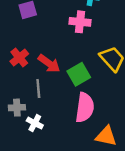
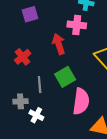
red arrow: (49, 63) -> (59, 44), moved, turned -144
green square: (79, 74) -> (65, 77), moved

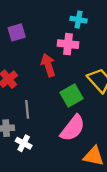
green square: (65, 77) -> (71, 95), moved
pink semicircle: (81, 101) -> (73, 128), turned 30

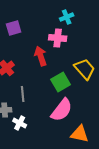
cyan cross: (78, 20) -> (67, 17), turned -32

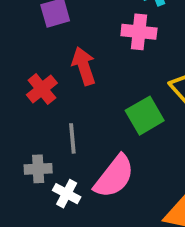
red arrow: (41, 56) -> (84, 66), moved
pink semicircle: (62, 110) -> (114, 176), moved

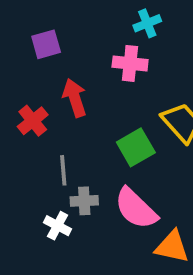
gray cross: (38, 169) -> (84, 201), moved
pink semicircle: (114, 176) -> (136, 209), moved, turned 96

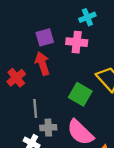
purple square: (46, 44) -> (45, 37), moved
green square: (136, 147) -> (80, 94), turned -30

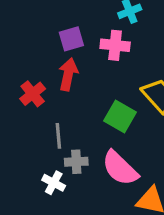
red arrow: (42, 64) -> (68, 74), turned 30

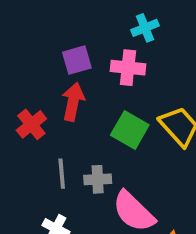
green square: (120, 116) -> (130, 130), moved
gray cross: (76, 162) -> (98, 179), moved

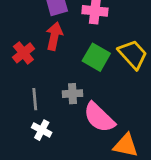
gray line: (62, 174) -> (35, 99), moved

